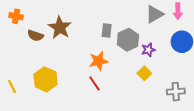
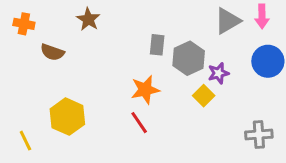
brown star: (60, 27) -> (88, 19), moved, size x0.7
yellow square: (144, 73) -> (204, 96), moved
yellow line: (12, 86) -> (25, 141), moved

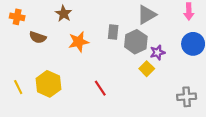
gray triangle: (227, 21) -> (147, 15), moved
orange star: (145, 90) -> (79, 42), moved
yellow line: (25, 141) -> (18, 87), moved

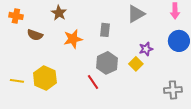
gray hexagon: (136, 42) -> (107, 63), moved
yellow line: (18, 87) -> (17, 81), turned -56

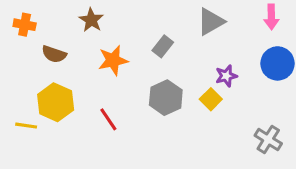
gray rectangle: (105, 30) -> (163, 46), turned 32
yellow hexagon: (45, 78) -> (56, 102), moved
red line: (93, 82) -> (108, 119), moved
gray cross: (173, 90) -> (268, 140), turned 36

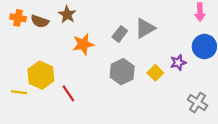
gray triangle: (211, 22) -> (145, 28), moved
brown semicircle: (54, 54) -> (40, 21), moved
purple star: (226, 76) -> (178, 63), moved
red line: (108, 119) -> (68, 93), moved

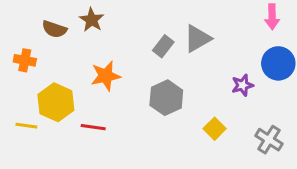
orange cross: (18, 18) -> (25, 60), moved
orange star: (83, 44) -> (106, 76), moved
yellow square: (155, 73) -> (215, 129), moved
red line: (68, 93) -> (93, 127), turned -48

